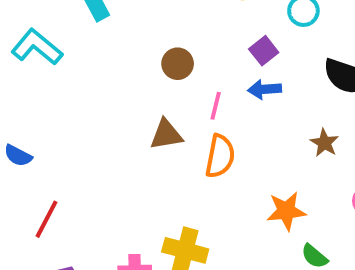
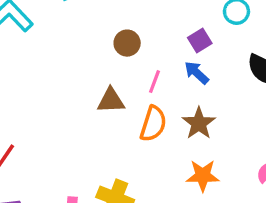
blue arrow: (265, 89) -> (197, 73), turned 40
brown star: (324, 143) -> (199, 123), moved, size x1.4

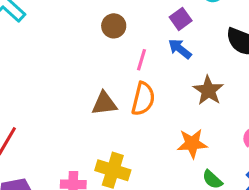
brown triangle: (111, 101) -> (104, 103), moved
brown star: (199, 123) -> (208, 90), moved

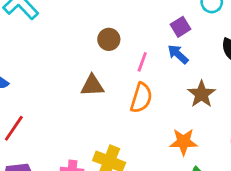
brown circle: (114, 26) -> (109, 39), moved
brown triangle: (104, 103) -> (92, 86), moved

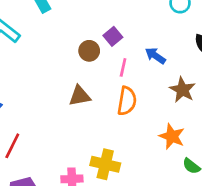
purple square: (180, 27) -> (113, 36), moved
orange star: (184, 142) -> (172, 136), turned 30

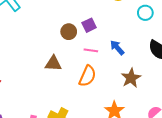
pink line: (123, 67) -> (91, 50), turned 72

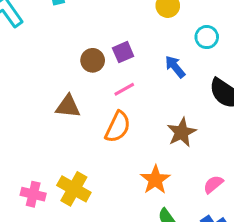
blue arrow: (117, 48) -> (175, 67), moved
pink line: (91, 50) -> (124, 89), turned -40

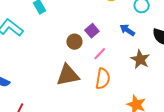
brown triangle: (68, 106) -> (68, 75), size x1.4
brown star: (182, 132) -> (140, 59), moved

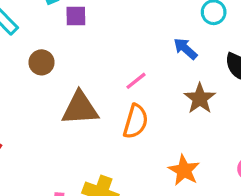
purple square: (92, 31) -> (76, 16), moved, turned 32
brown circle: (74, 42) -> (42, 62), moved

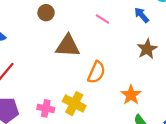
pink line: (136, 81) -> (102, 19), moved, turned 64
orange semicircle: (136, 121) -> (96, 72), moved

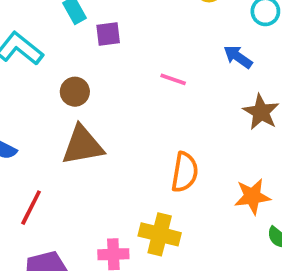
brown triangle: (68, 46) -> (83, 145), moved
orange star: (131, 95) -> (252, 196), turned -30

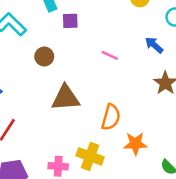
brown triangle: (83, 145) -> (66, 98), moved
orange star: (252, 196) -> (135, 144), moved

